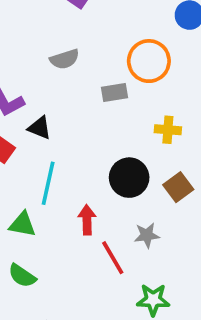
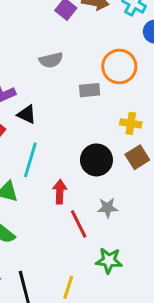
brown square: (178, 187) -> (137, 157), moved

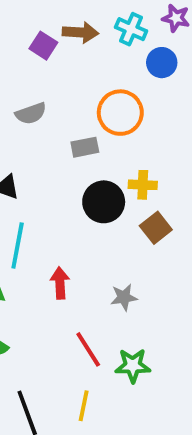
black circle: (96, 160) -> (104, 202), moved
red line: (79, 224) -> (88, 349), moved

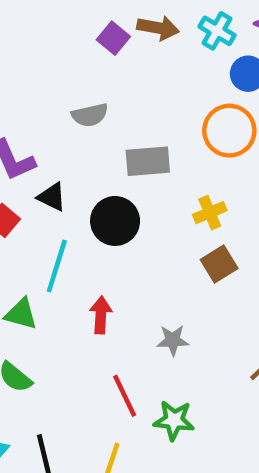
orange circle: (120, 113) -> (229, 131), moved
gray rectangle: (85, 147) -> (148, 161), size x1.4
yellow cross: (143, 185) -> (210, 213), turned -32
black circle: (104, 202) -> (115, 221), moved

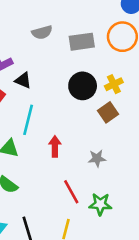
gray rectangle: (148, 161) -> (82, 42), moved
black circle: (115, 221) -> (83, 86), moved
brown square: (219, 264) -> (108, 112), moved

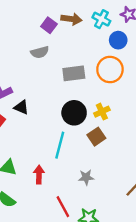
gray semicircle: (42, 32) -> (40, 52), moved
cyan line: (28, 120) -> (60, 145), moved
red arrow: (55, 146) -> (39, 175), moved

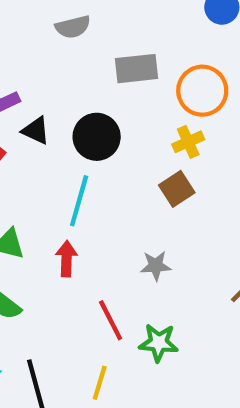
orange circle: (110, 70) -> (202, 91), moved
black circle: (74, 113) -> (97, 137), moved
cyan line: (60, 145) -> (79, 201), moved

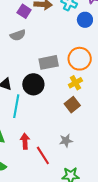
gray rectangle: (137, 69) -> (49, 62), moved
cyan line: (79, 201) -> (16, 106), moved
red line: (111, 320) -> (43, 155), moved

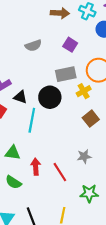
purple square: (24, 11) -> (70, 45), moved
yellow cross: (75, 83) -> (84, 91), moved
red arrow: (25, 141) -> (36, 167), moved

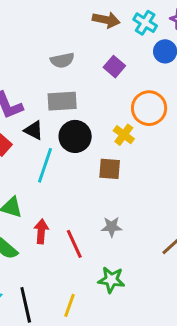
gray rectangle: (66, 74) -> (62, 101), moved
yellow cross: (84, 91) -> (124, 135), turned -32
brown square: (91, 119) -> (110, 169), moved, turned 35

